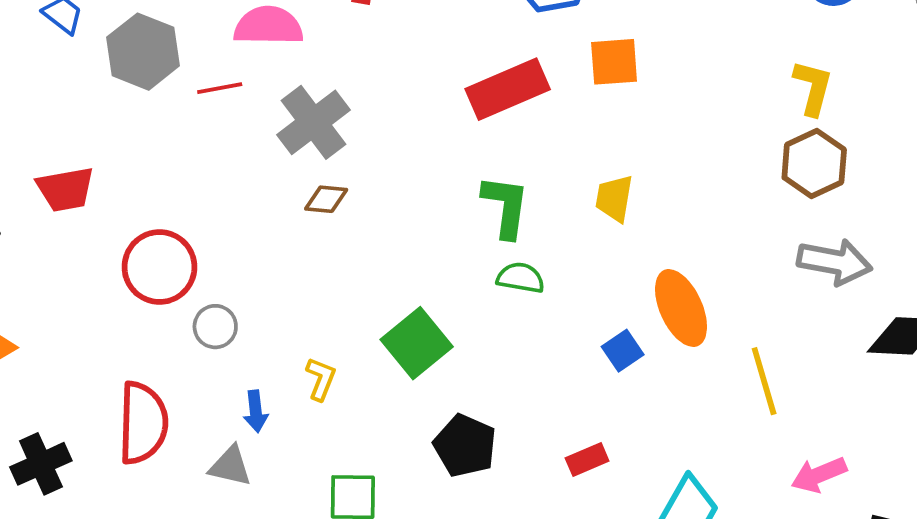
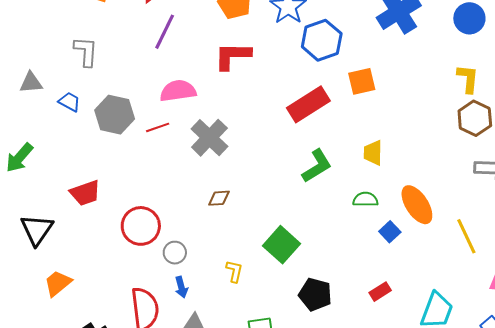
brown diamond: (326, 199) -> (219, 198), moved
green L-shape: (506, 206) -> (317, 166), turned 60
green semicircle: (521, 278) -> (365, 199), moved
blue arrow: (256, 411) -> (181, 287), moved

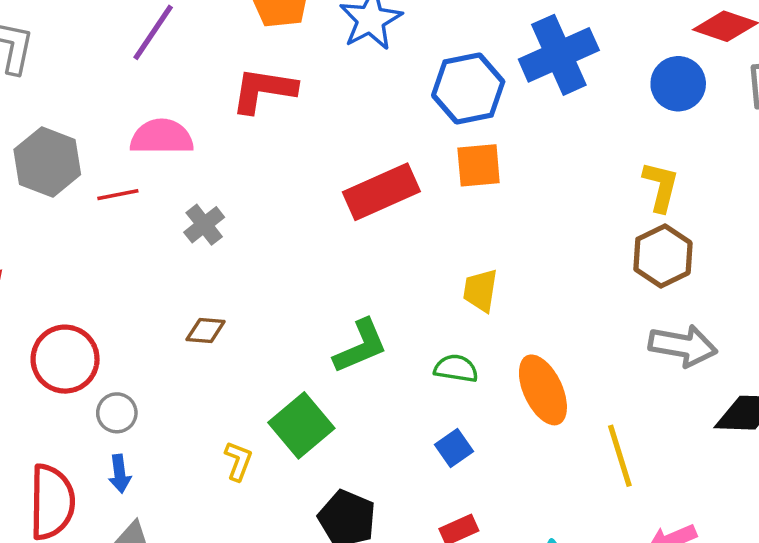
blue hexagon: (322, 40) -> (468, 88), moved
gray cross: (209, 138) -> (204, 225), size x0.6
green L-shape: (317, 166) -> (360, 346), moved
blue square: (390, 232) -> (454, 448), moved
yellow L-shape: (234, 271) -> (238, 461), moved

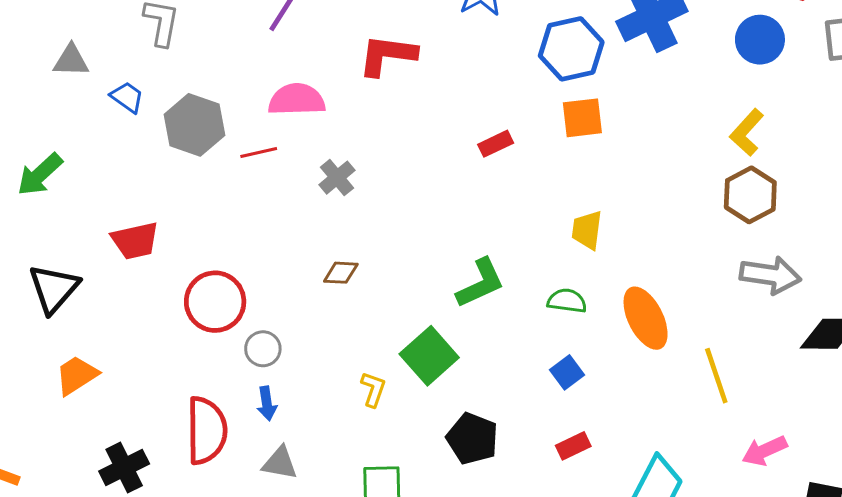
yellow L-shape: (661, 187) -> (747, 132), turned -150
red rectangle: (381, 192) -> (496, 144), size x0.5

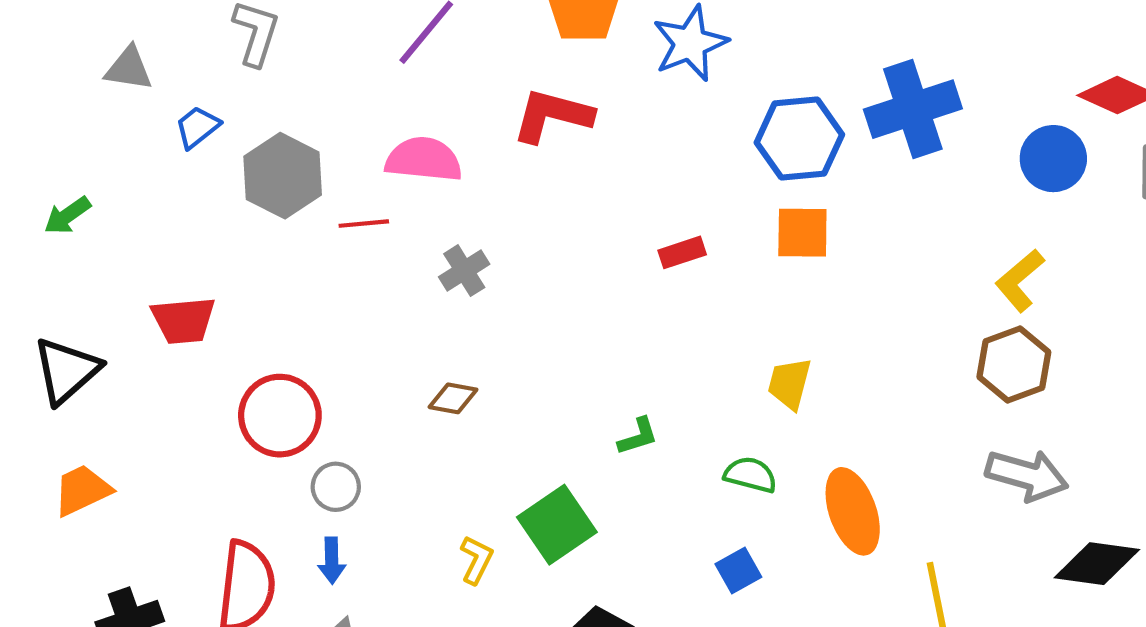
blue trapezoid: (127, 97) -> (197, 127), turned -81
green arrow: (40, 174) -> (67, 215), size x0.7
green L-shape: (480, 283) -> (638, 436), size x0.6

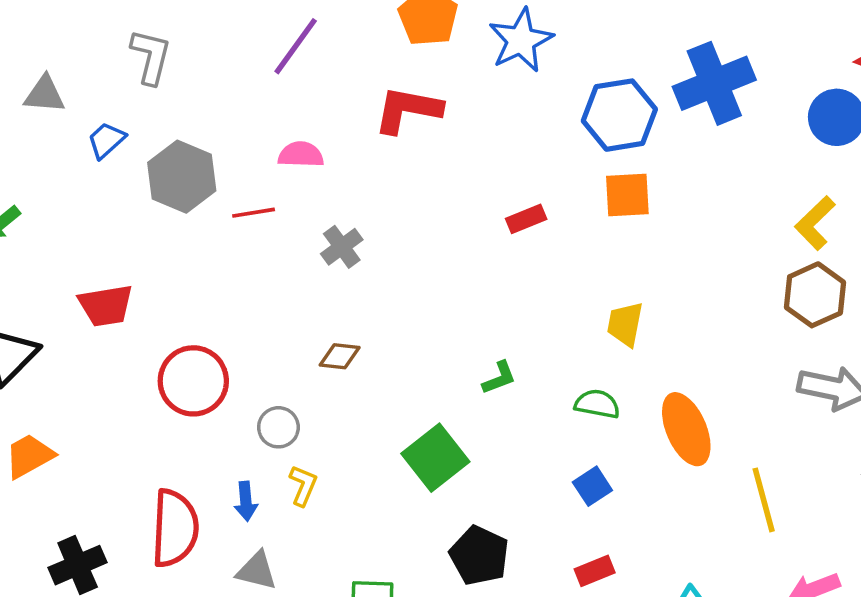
pink semicircle: (424, 159) -> (301, 155), size x0.7
gray circle: (336, 487) -> (278, 427), moved
yellow L-shape: (476, 560) -> (303, 486), moved

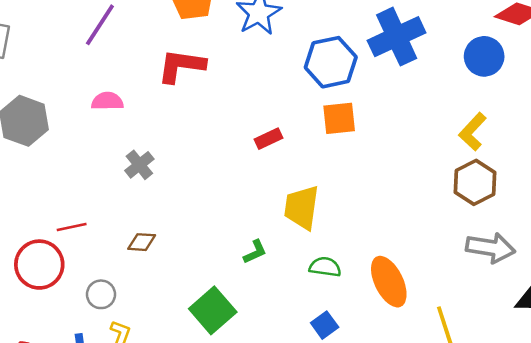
red line: (254, 213) -> (72, 227), moved
yellow trapezoid: (625, 324) -> (302, 207), moved, size x1.4

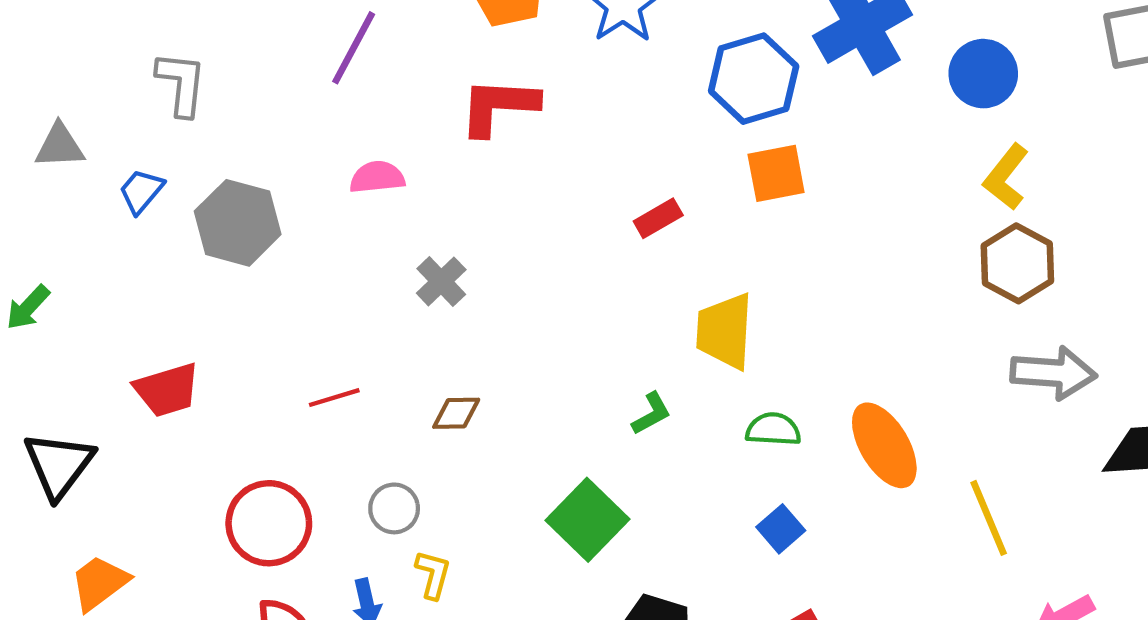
blue circle: (484, 56) -> (983, 74), moved
red circle: (39, 265) -> (269, 523), moved

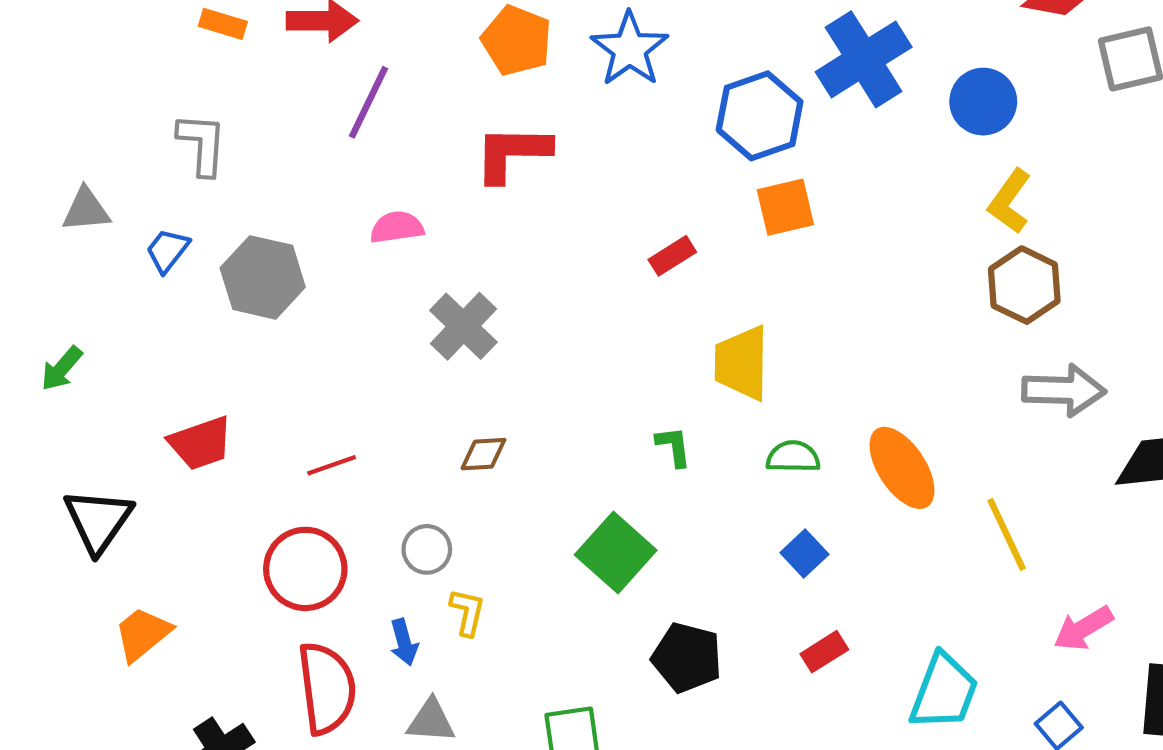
gray cross: (441, 281) -> (463, 326), size x1.4
red line: (334, 398) -> (332, 465), moved
green L-shape: (651, 414) -> (674, 446), turned -66

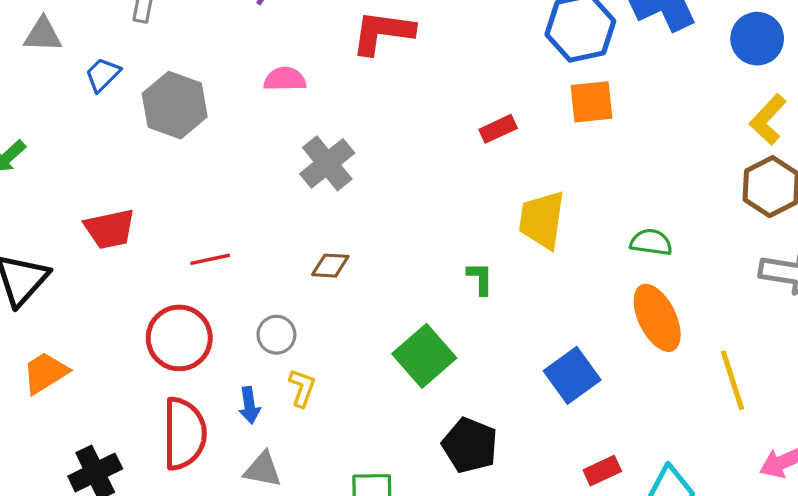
green semicircle: (793, 457) -> (651, 242), moved
blue square: (804, 553) -> (572, 375), size x1.5
red rectangle: (824, 652) -> (602, 471), moved

